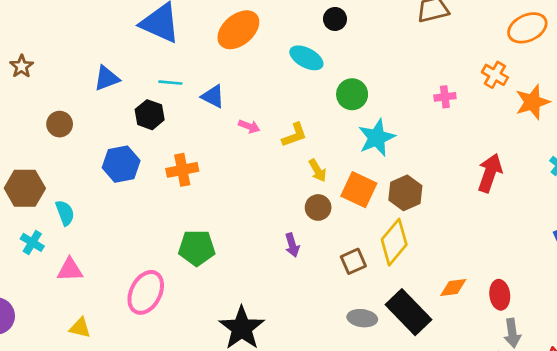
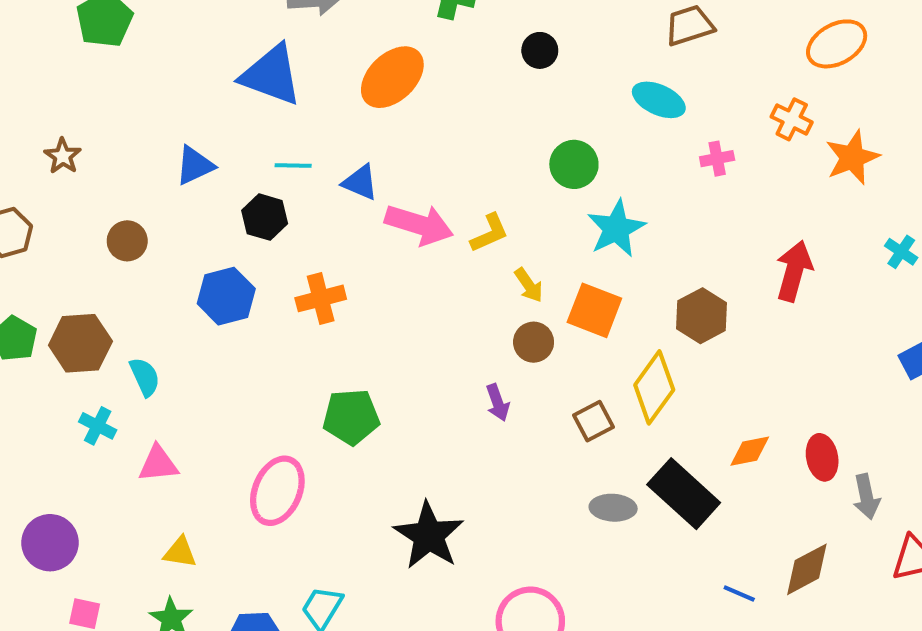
cyan ellipse: (306, 58) -> (659, 100), moved
pink arrow: (249, 126) -> (419, 225), size x2.0
brown hexagon: (405, 193) -> (702, 316), moved
gray arrow: (512, 333) -> (866, 497), moved

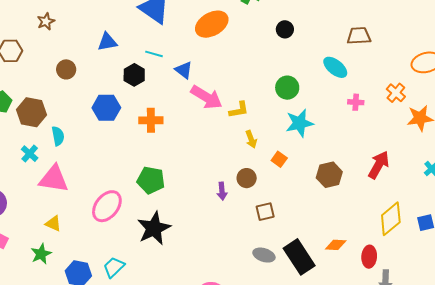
orange square: (594, 310) -> (279, 159), size x0.6
brown circle: (534, 342) -> (247, 178), moved
yellow diamond: (654, 387) -> (391, 219), moved
pink triangle: (158, 464) -> (54, 179), size x1.5
black star: (429, 535) -> (154, 228), moved

